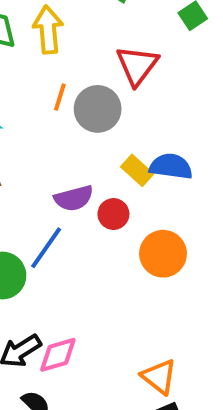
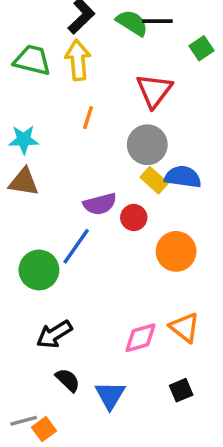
gray circle: (98, 109) -> (147, 145), moved
pink diamond: (58, 355) -> (141, 338), moved
orange triangle: (159, 377) -> (185, 328), moved

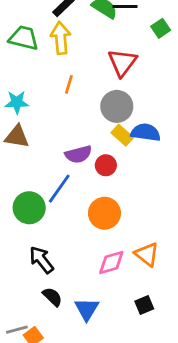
orange circle: (176, 251) -> (104, 213), moved
black arrow: (54, 334) -> (41, 260), turned 84

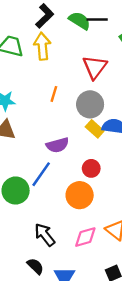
orange line: (69, 84) -> (54, 94), moved
red circle: (106, 165) -> (91, 168), moved
black arrow: (41, 260) -> (45, 235), moved

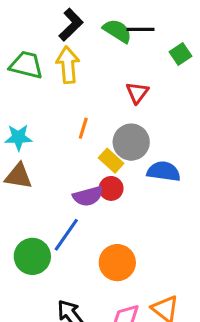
red triangle: (95, 67) -> (137, 93), size x0.7
yellow rectangle: (95, 129) -> (111, 161), moved
red circle: (91, 168) -> (111, 188), moved

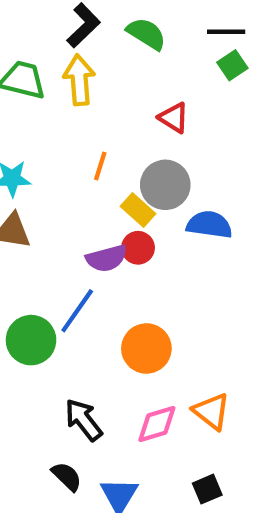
black line: (140, 29) -> (226, 32), moved
red triangle: (137, 93) -> (174, 118), turned -35

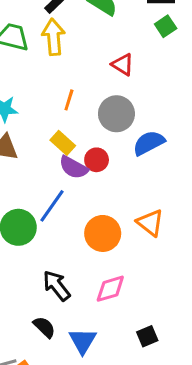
yellow rectangle: (138, 210) -> (63, 143), moved
blue semicircle: (209, 225) -> (149, 143), turned -36
purple semicircle: (107, 258) -> (74, 167), turned 44
orange triangle: (211, 411) -> (150, 223), moved

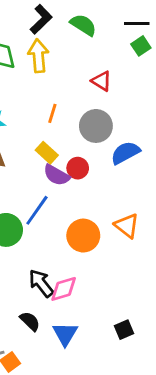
pink diamond: (110, 289) -> (64, 289), moved

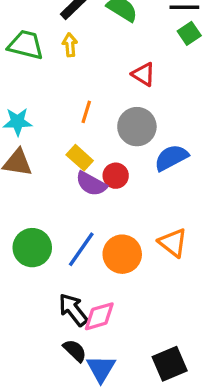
yellow arrow: (38, 56) -> (70, 45), size x0.6
blue line: (37, 210) -> (81, 249), moved
black semicircle: (30, 321) -> (75, 351), moved
black square: (124, 330) -> (170, 364), size x1.5

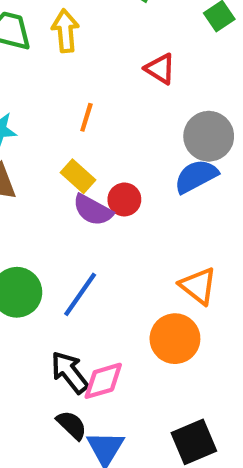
yellow arrow: (70, 45) -> (65, 31), size x1.4
gray circle: (137, 127) -> (209, 136), moved
orange circle: (122, 254) -> (175, 339), moved

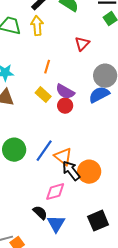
red triangle: (160, 69) -> (82, 44), turned 42
purple semicircle: (93, 210) -> (65, 92), moved
orange triangle: (198, 286) -> (63, 157), moved
black arrow: (70, 372) -> (71, 171), moved

